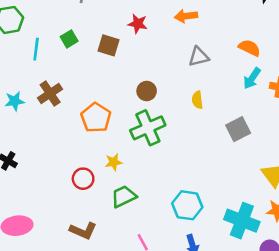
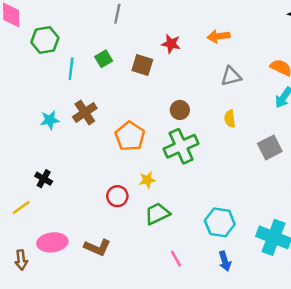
brown L-shape: (83, 231) -> (97, 247), moved

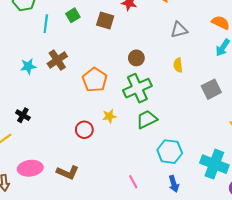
green trapezoid: (157, 214) -> (147, 119), moved

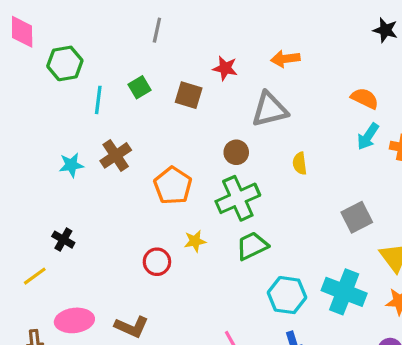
gray triangle: (179, 30) -> (270, 109), moved, size x1.4
gray square: (211, 89) -> (357, 217), moved
cyan cross: (214, 164) -> (344, 292), moved

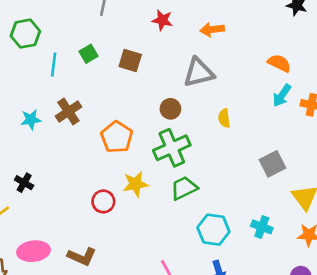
red star: (225, 68) -> (162, 20), moved
yellow star: (195, 241) -> (136, 184), size x1.4
cyan cross: (344, 292) -> (262, 227), size x0.6

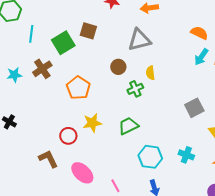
green square: (89, 54) -> (63, 43), moved, size x1.6
yellow semicircle: (224, 118) -> (150, 73), moved
green cross: (172, 148) -> (135, 89), moved, size x0.6
pink ellipse: (33, 251) -> (82, 173), moved, turned 50
brown L-shape: (82, 257) -> (48, 159), moved, turned -140

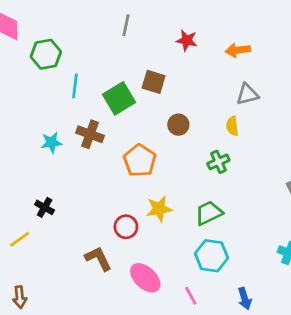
gray triangle: (139, 40) -> (247, 94), moved, size x0.7
brown circle: (118, 67) -> (178, 125), moved
brown cross: (42, 69) -> (90, 134), turned -36
yellow semicircle: (150, 73) -> (232, 126), moved
cyan hexagon: (150, 157) -> (212, 256), moved

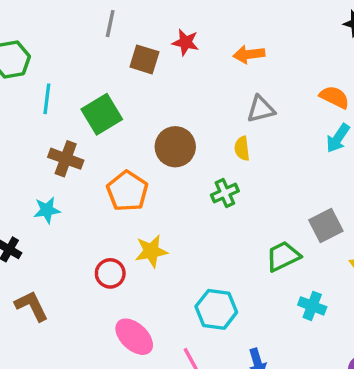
brown square: (154, 82) -> (144, 59), moved
brown circle: (178, 125) -> (175, 147), size x1.5
cyan star: (51, 143) -> (47, 210), moved
green trapezoid: (209, 213) -> (283, 256), moved
brown L-shape: (98, 259) -> (31, 306), moved

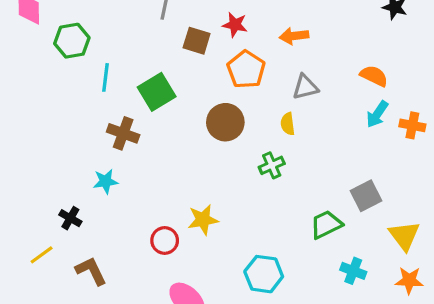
orange pentagon: (127, 191) -> (246, 69), moved

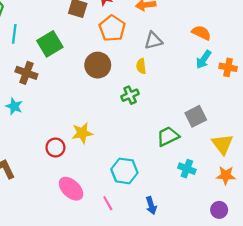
cyan star: (105, 181) -> (14, 106), turned 30

